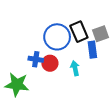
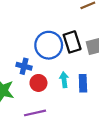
blue rectangle: (92, 50) -> (83, 83), moved
red circle: (50, 63) -> (38, 83), moved

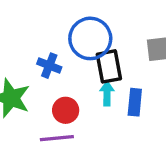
black rectangle: (72, 42) -> (109, 66), moved
red circle: (38, 83) -> (66, 110), moved

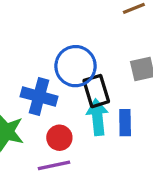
blue cross: (49, 66) -> (39, 96), size x1.5
cyan arrow: (107, 93) -> (97, 117), size x1.5

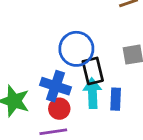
blue cross: (39, 96) -> (55, 86), moved

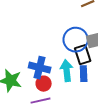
blue circle: (76, 49) -> (76, 40), moved
black rectangle: (93, 71) -> (83, 55), moved

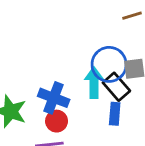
black rectangle: (83, 55) -> (116, 87), turned -30
cyan arrow: (67, 71) -> (94, 83), moved

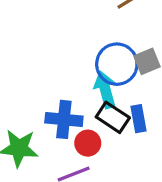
black rectangle: (116, 87) -> (113, 117), moved
red circle: (57, 121) -> (88, 143), moved

